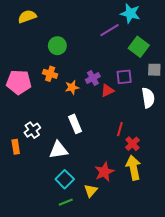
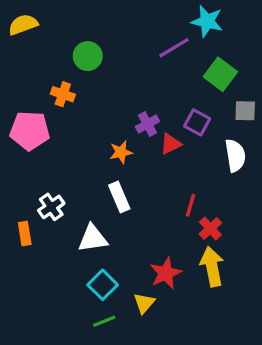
yellow semicircle: (27, 16) -> (23, 25), moved
green circle: (57, 46) -> (88, 56), moved
orange cross: (50, 74) -> (63, 94), moved
purple square: (124, 77) -> (197, 122), turned 35
orange star: (72, 87) -> (121, 152), moved

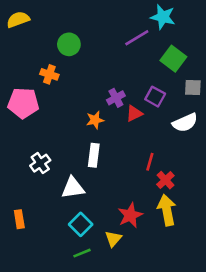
white semicircle: (235, 156) -> (185, 123), turned 75
white rectangle: (119, 197) -> (94, 155), turned 30
orange rectangle: (25, 233) -> (19, 219), moved

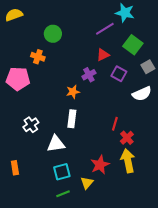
gray square: (193, 87) -> (148, 67), turned -32
red triangle: (134, 113) -> (103, 55), moved
cyan square: (81, 224) -> (62, 172), turned 30

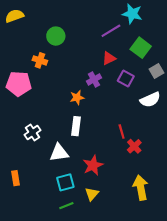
red line: (115, 124) -> (122, 131), turned -32
yellow arrow: (128, 161) -> (141, 188), moved
red star: (100, 165) -> (93, 165), moved

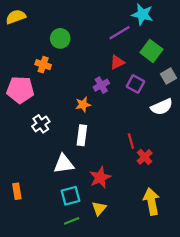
white cross: (32, 132) -> (41, 124), moved

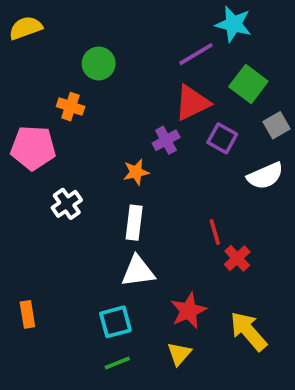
red triangle: (117, 62) -> (192, 103), size x1.5
white triangle: (64, 164) -> (138, 271), moved
red star: (100, 178) -> (188, 311), moved
yellow arrow: (151, 201) -> (248, 331), turned -30
yellow triangle: (99, 208) -> (179, 354), moved

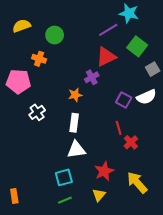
yellow semicircle: (26, 28) -> (22, 26), moved
purple square: (222, 138) -> (124, 100), moved
orange rectangle: (27, 314) -> (14, 196), moved

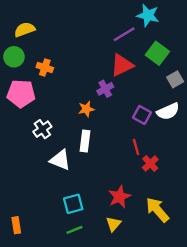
green circle: (55, 35) -> (14, 57), moved
white triangle: (76, 150) -> (60, 160), moved, turned 30

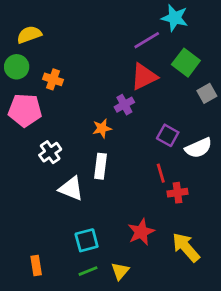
white semicircle: (168, 111) -> (198, 148), moved
red cross: (150, 164) -> (178, 193), turned 35
yellow triangle: (114, 224) -> (120, 271), moved
orange rectangle: (16, 225) -> (36, 265), moved

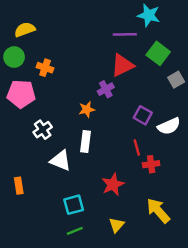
purple line: (147, 40) -> (125, 34), turned 30
red star: (141, 232) -> (113, 184), moved
orange rectangle: (36, 265) -> (19, 186), moved
yellow triangle: (120, 271) -> (117, 225), moved

